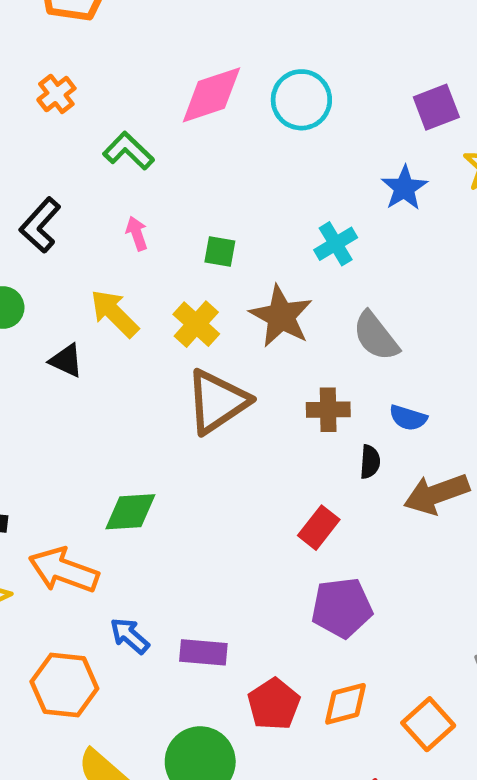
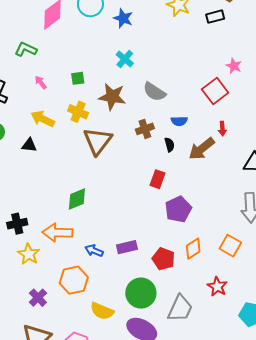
blue star: (404, 188) -> (123, 18), moved

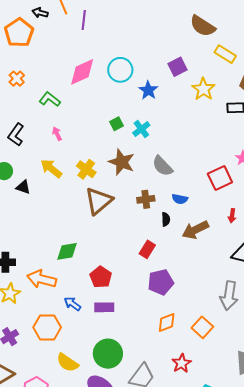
green square: (78, 78) -> (117, 124), moved, turned -32
red arrow: (222, 129) -> (232, 216), moved
black triangle: (29, 145) -> (23, 187), moved
red pentagon: (163, 259) -> (101, 277), moved

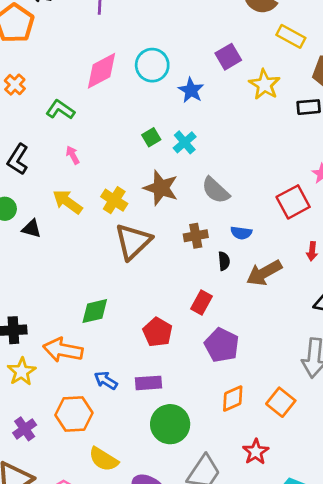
red pentagon: (101, 277) -> (158, 332), moved
purple pentagon: (161, 282) -> (222, 345), turned -30
green circle: (108, 354) -> (170, 424), moved

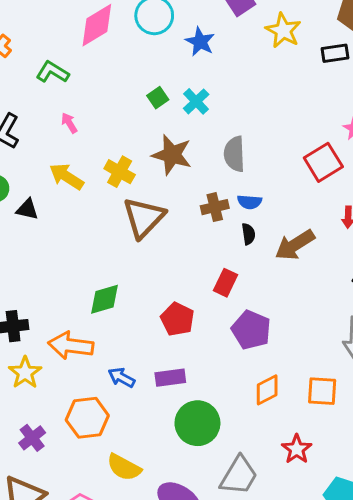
gray semicircle: (216, 190) -> (234, 154), turned 48
blue semicircle: (241, 233) -> (250, 202), moved
orange square: (281, 402) -> (322, 391), turned -32

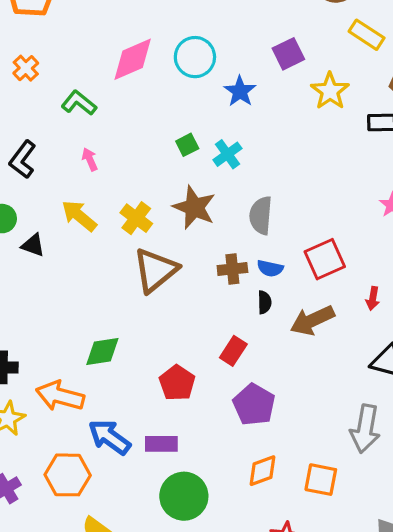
red square: (323, 162) -> (325, 259), moved
blue arrow: (121, 377) -> (110, 437), size x1.5

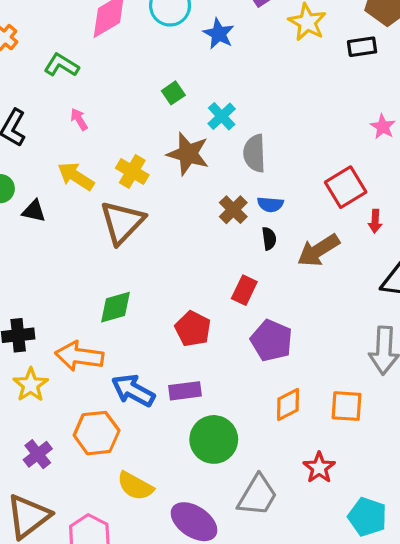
cyan cross: (227, 154) -> (222, 116), moved
red square: (325, 259) -> (346, 187), moved
brown cross: (232, 269) -> (233, 210), turned -32
brown triangle: (156, 270) -> (122, 222), moved

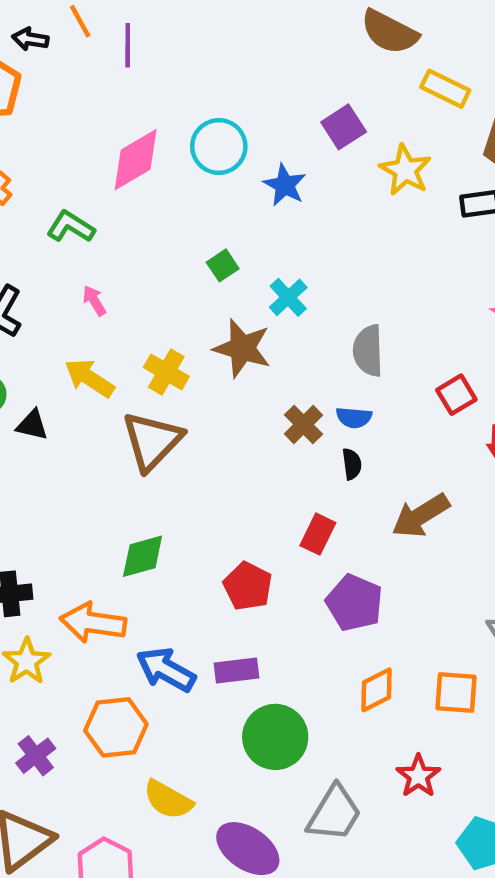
gray semicircle: (255, 153) -> (368, 351), moved
red square: (346, 187) -> (456, 395), size x0.7
brown arrow: (318, 250) -> (421, 516), moved

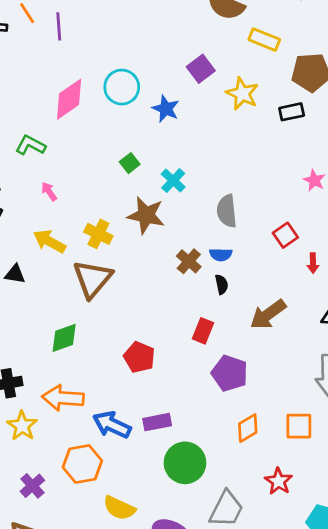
green diamond: (143, 556) -> (64, 338), moved
red pentagon: (248, 586) -> (139, 357), moved

